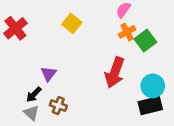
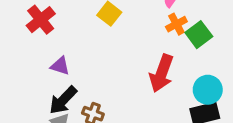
purple triangle: (49, 74) -> (60, 66), moved, turned -49
black arrow: (34, 94) -> (63, 100), size x1.5

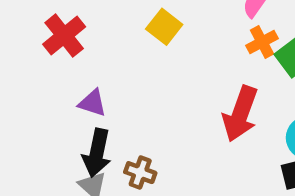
black arrow: (63, 100) -> (97, 153), turned -32

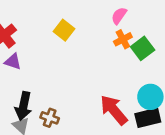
purple triangle: (92, 103) -> (13, 62), moved
red arrow: (240, 114) -> (114, 110), moved, turned 120

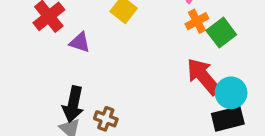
purple triangle: (13, 62) -> (80, 42), moved
red arrow: (114, 110) -> (203, 77), moved

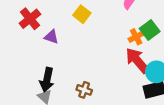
orange cross: (197, 21) -> (136, 37), moved
brown cross: (106, 119) -> (84, 90), moved

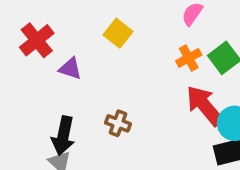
orange cross: (136, 37) -> (189, 58), moved
brown cross: (84, 90) -> (118, 123), moved

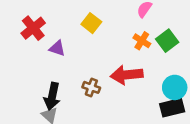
orange cross: (189, 58) -> (142, 41), turned -30
red arrow: (205, 106) -> (127, 75), moved, turned -56

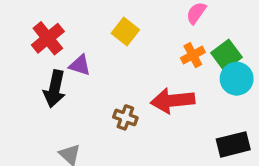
orange cross: (142, 41) -> (193, 55), turned 30
cyan circle: (175, 87) -> (237, 79), moved
black arrow: (52, 96) -> (55, 89), moved

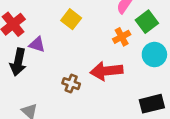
green square: (227, 55) -> (147, 22), moved

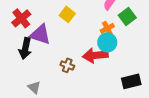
purple triangle: (37, 44) -> (40, 34), size x1.6
cyan circle: (154, 55) -> (107, 42), moved

